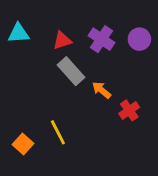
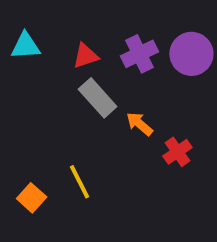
purple cross: (102, 39) -> (139, 54), turned 30
purple circle: (139, 39) -> (191, 54), size x1.4

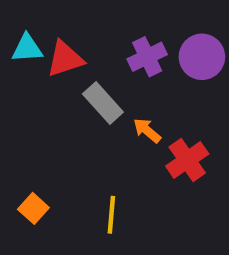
red triangle: (86, 56) -> (65, 59), moved, size x1.4
red cross: (177, 152) -> (187, 160), size x1.4
yellow line: (80, 182) -> (111, 215), moved, turned 32

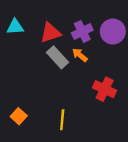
red triangle: (65, 59) -> (50, 33), moved
orange arrow: (147, 130) -> (80, 55), moved
red cross: (187, 160) -> (105, 89), turned -30

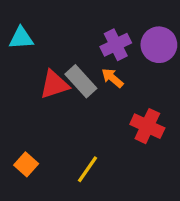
red triangle: (50, 33) -> (54, 85), moved
yellow line: (62, 120) -> (88, 169), turned 30

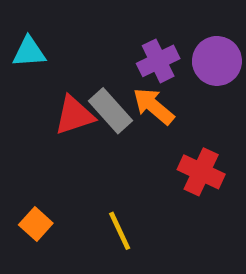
orange arrow: (112, 78) -> (154, 106), size x1.4
yellow line: (88, 169) -> (120, 231), turned -60

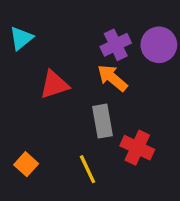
cyan triangle: (29, 52) -> (21, 38), turned -35
gray rectangle: (111, 111) -> (102, 121), moved, turned 32
red cross: (201, 172) -> (137, 148), moved

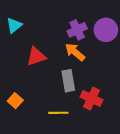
orange square: (26, 164) -> (15, 101), moved
yellow line: (88, 169) -> (58, 113), turned -66

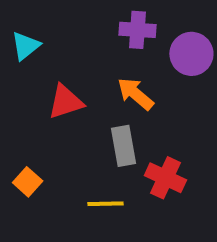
purple cross: (77, 30) -> (137, 30), moved, turned 30

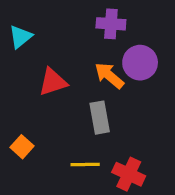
purple circle: (191, 54) -> (140, 63), moved
red cross: (165, 178) -> (129, 174), moved

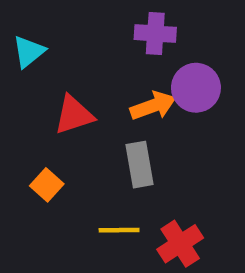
orange arrow: (109, 76) -> (153, 106), turned 120
orange square: (22, 147) -> (47, 185), moved
red cross: (129, 174) -> (180, 244), turned 32

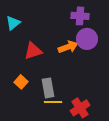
purple cross: (155, 33) -> (80, 16), moved
gray rectangle: (139, 165) -> (48, 88), moved

